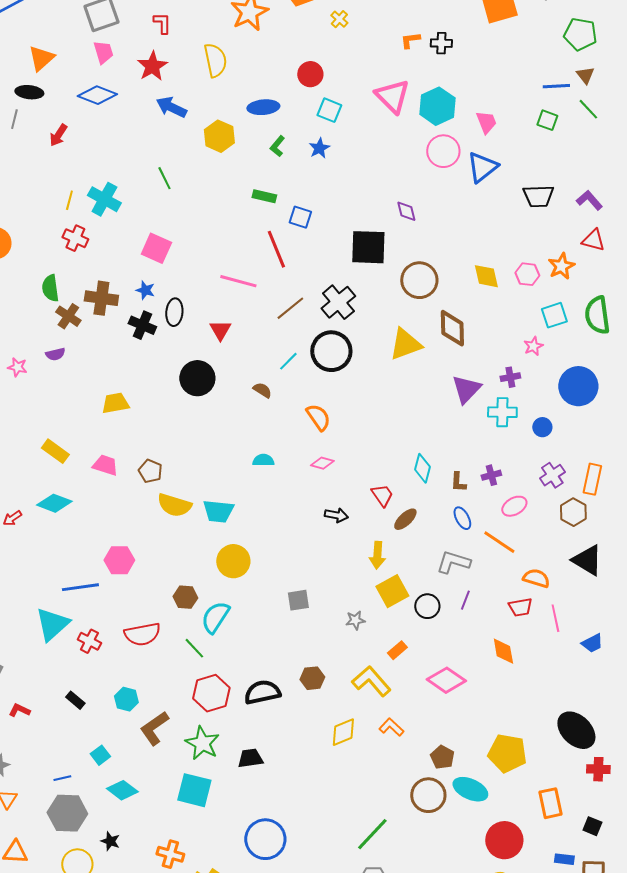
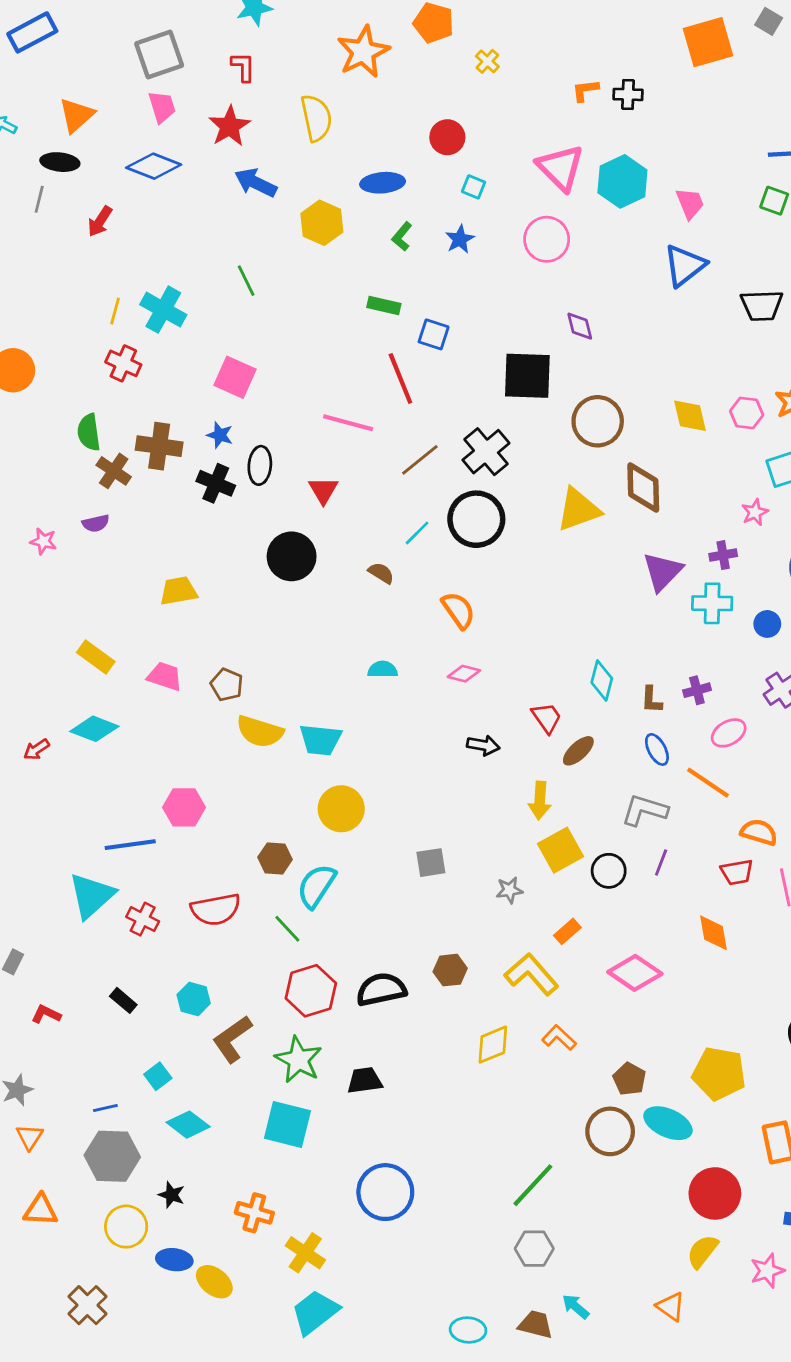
cyan square: (329, 110) -> (474, 187), size x0.7
pink circle: (443, 151) -> (547, 239), moved

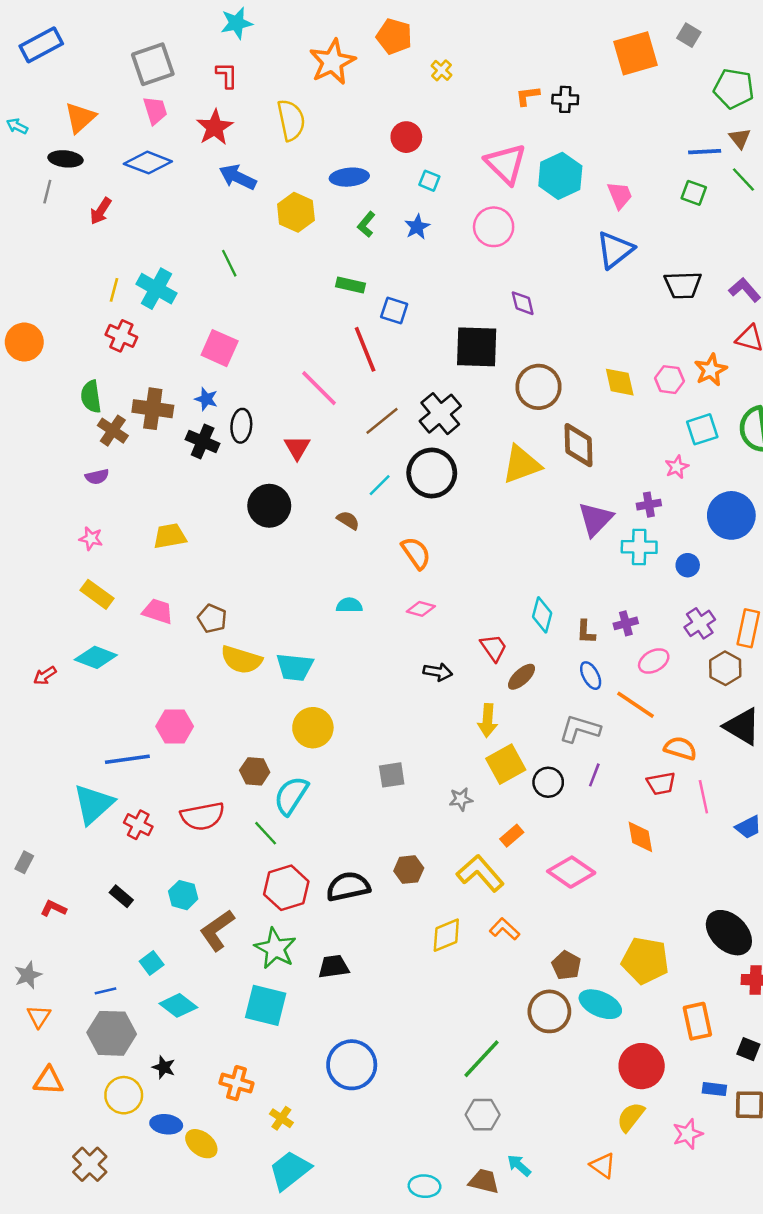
pink line: (348, 423) -> (319, 388), turned 30
pink star: (43, 541) -> (91, 538), moved
yellow cross: (305, 1253) -> (281, 1118), size x0.7

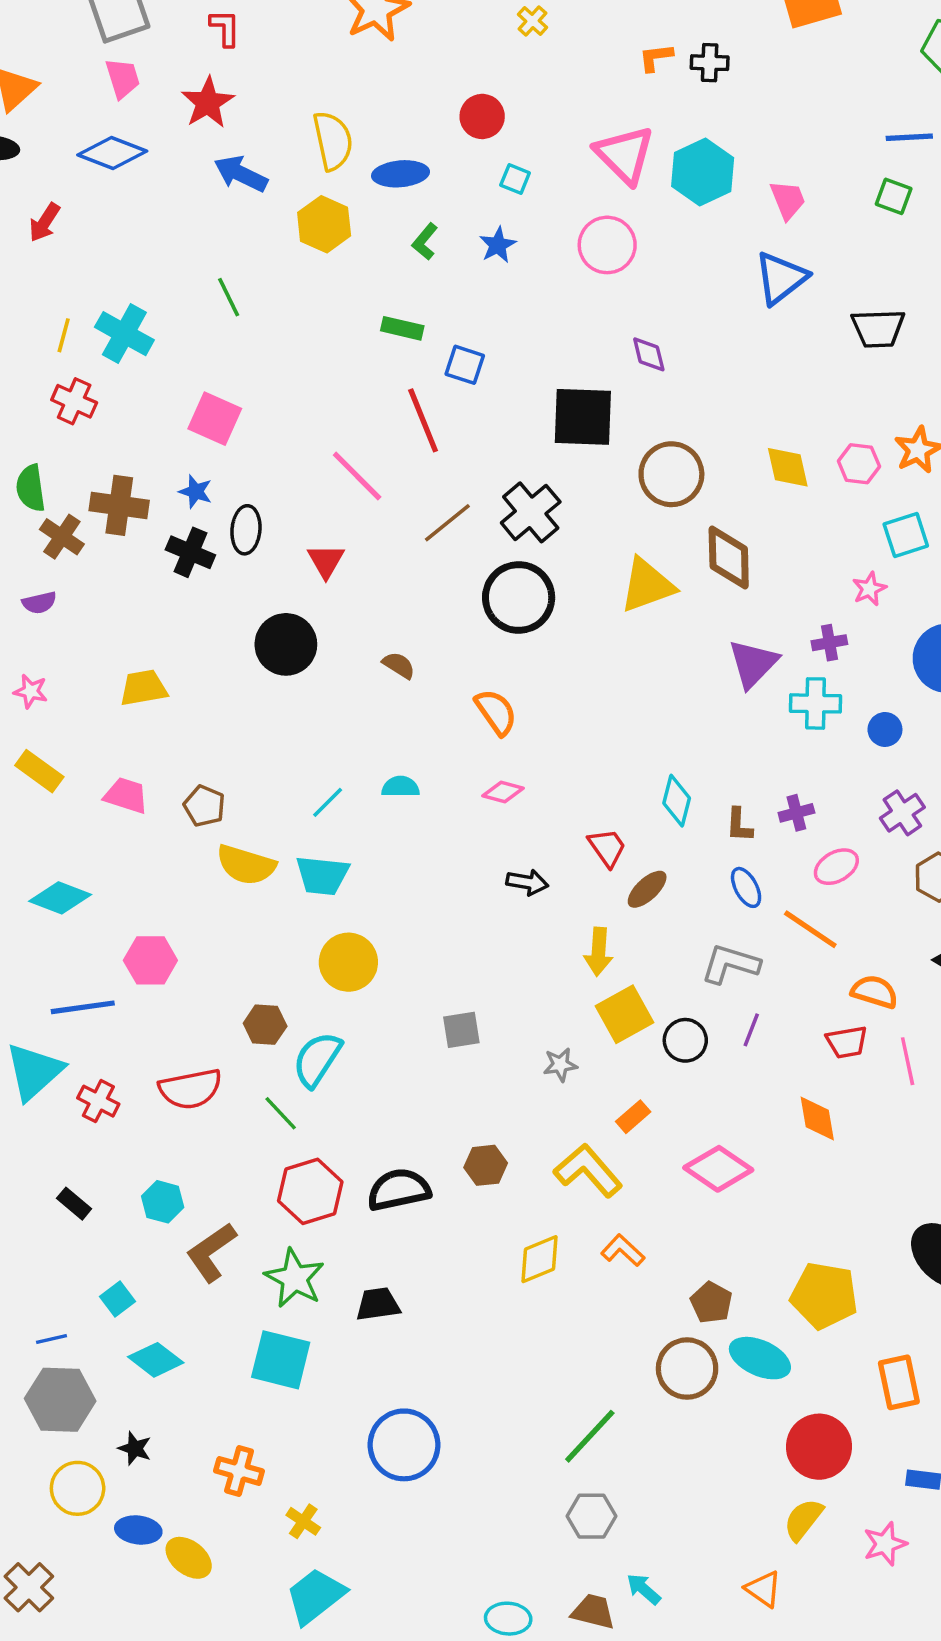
yellow semicircle: (291, 120) -> (333, 141), moved
cyan line: (380, 485) -> (328, 802), moved
cyan diamond: (96, 657) -> (60, 898), moved

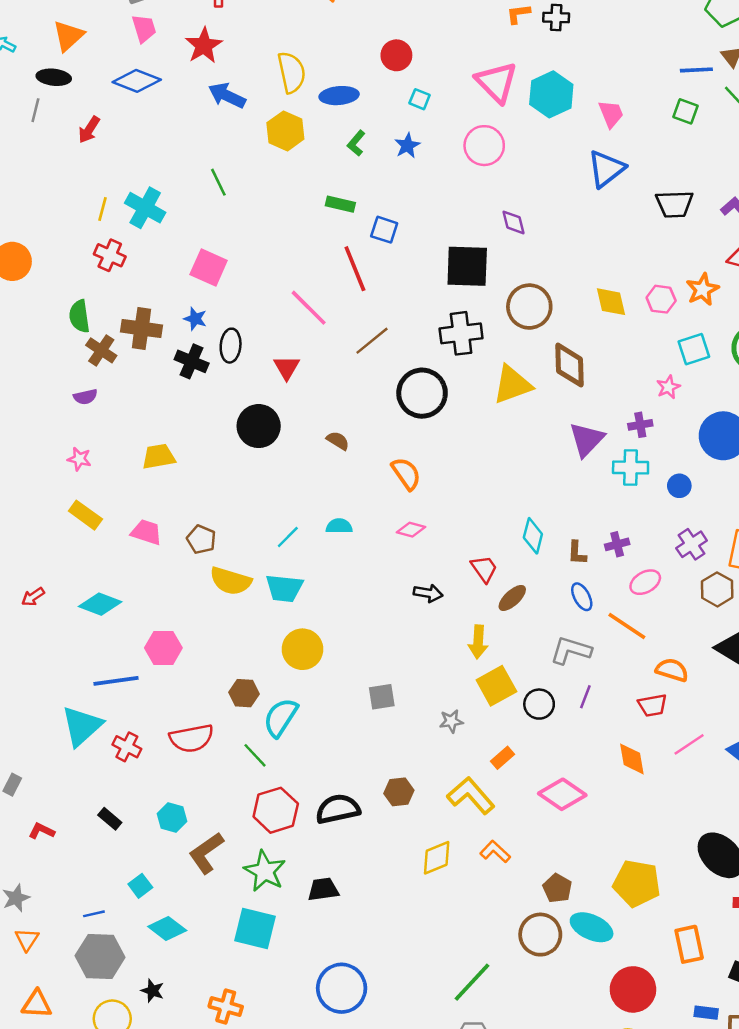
black cross: (531, 512) -> (461, 333), moved, turned 33
pink line: (908, 1061) -> (689, 744), moved, turned 68

